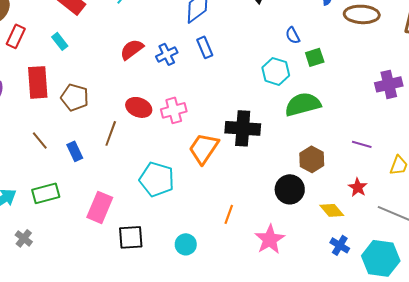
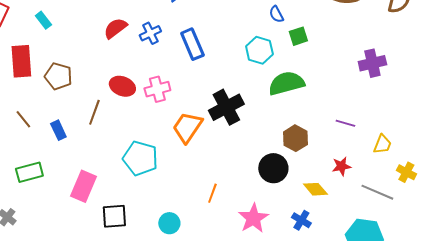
blue rectangle: (205, 47) -> (192, 44), moved, size x1.4
black cross: (243, 128) -> (226, 107), turned -32
red star: (358, 187) -> (341, 166), turned 30
blue cross: (340, 245) -> (301, 220), moved

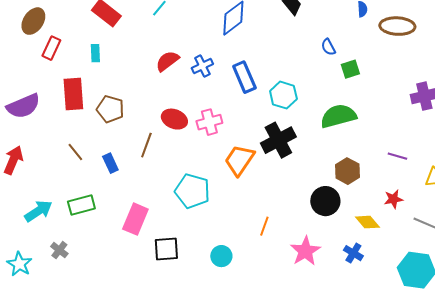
cyan rectangle: (43, 20) -> (95, 53), turned 36
cyan hexagon: (259, 50) -> (283, 95), moved

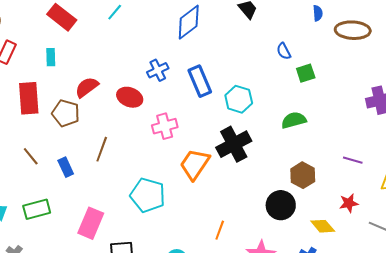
red semicircle: (167, 61) -> (87, 87), moved
green semicircle: (338, 116) -> (294, 120), size x0.7
red ellipse: (174, 119) -> (130, 97), moved

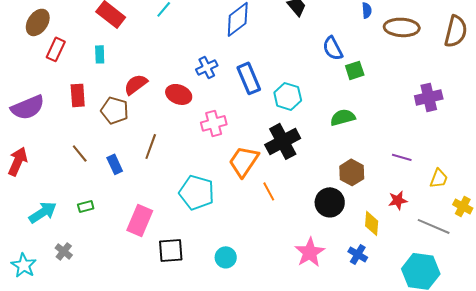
blue semicircle: (284, 51) -> (333, 48), size x1.4
red rectangle: (29, 98) -> (78, 95), size x0.7
green rectangle: (37, 209) -> (86, 206), size x0.6
yellow diamond: (323, 226) -> (372, 223), turned 45
orange line: (220, 230) -> (269, 191), moved, turned -48

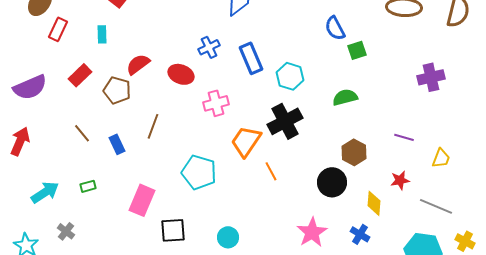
red rectangle: (78, 95) -> (80, 75), turned 50
yellow cross: (463, 206) -> (465, 241), moved

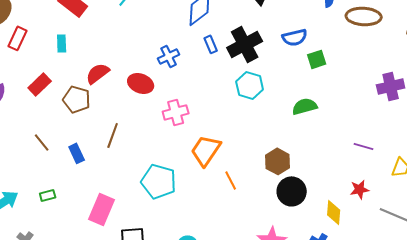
blue semicircle: (335, 28) -> (295, 37), turned -75
blue rectangle: (251, 58) -> (211, 44), moved, size x0.6
black cross: (285, 121) -> (245, 44), moved
brown hexagon: (354, 152) -> (278, 161), moved

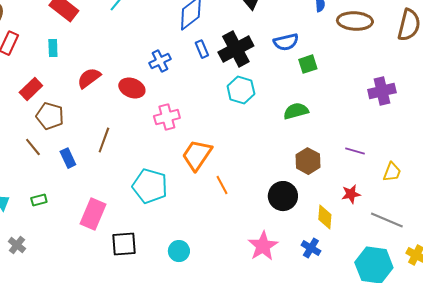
brown pentagon: (77, 99) -> (50, 116), moved
brown hexagon: (278, 161) -> (308, 161), moved

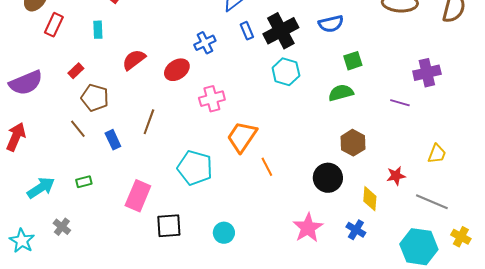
green square: (308, 64) -> (353, 61), moved
red ellipse: (132, 88) -> (177, 70), turned -55
red rectangle: (31, 89) -> (76, 71), size x0.7
purple line: (355, 151) -> (400, 103), moved

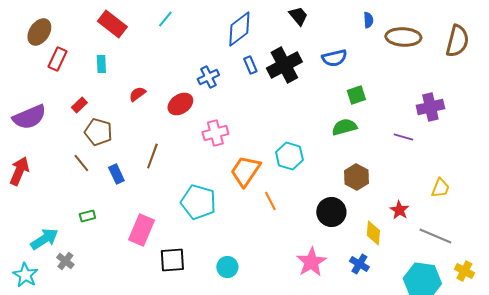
red semicircle: (134, 60) -> (137, 94), size x0.7
cyan hexagon: (286, 72) -> (289, 156), moved
red star: (396, 176) -> (399, 210), turned -30
cyan arrow: (41, 188) -> (44, 239), moved

